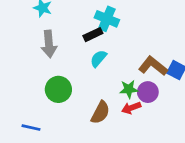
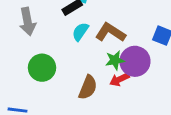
brown L-shape: (153, 66) -> (110, 32), moved
purple circle: (148, 92) -> (135, 61), size x1.4

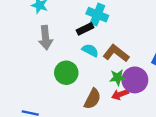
cyan semicircle: (80, 32) -> (90, 50), turned 77
green circle: (42, 68) -> (66, 73), moved

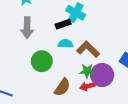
cyan semicircle: (90, 50) -> (65, 44), turned -32

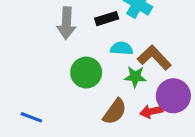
black rectangle: (63, 24) -> (107, 19), moved
green star: (87, 71) -> (135, 77), moved

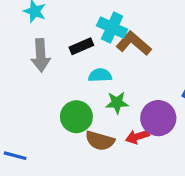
brown L-shape: (154, 58) -> (134, 43), moved
green circle: (86, 73) -> (76, 117), moved
brown semicircle: (115, 112) -> (100, 141), turned 76

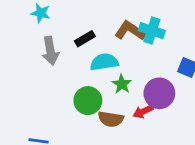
cyan cross: (112, 28) -> (152, 31), moved
cyan semicircle: (100, 75) -> (104, 62), size x1.4
green star: (117, 103) -> (122, 84), turned -30

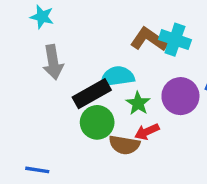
black rectangle: (85, 39) -> (92, 94), moved, size x1.5
purple circle: (159, 93) -> (180, 96), moved
red arrow: (143, 112) -> (147, 132), moved

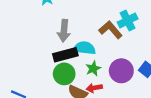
cyan cross: (175, 40) -> (128, 20), moved, turned 30
gray arrow: (53, 62) -> (64, 31), moved

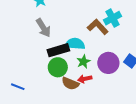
gray arrow: (64, 31) -> (43, 28), moved, turned -36

